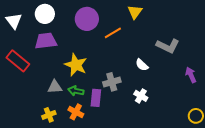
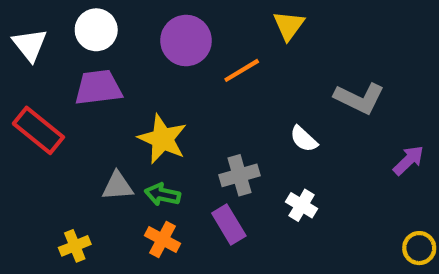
purple arrow: (191, 75) -> (409, 160), turned 70
purple rectangle: (96, 98) -> (229, 225), moved, turned -36
yellow cross: (49, 115) -> (75, 246), moved

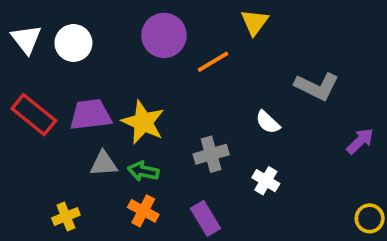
white circle: (96, 30) -> (73, 43), moved
purple trapezoid: (98, 88) -> (90, 115), moved
purple rectangle: (229, 225) -> (205, 218), moved

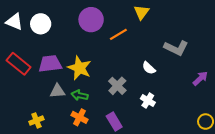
white triangle: (26, 39) -> (14, 22), turned -30
gray cross: (211, 154) -> (117, 86), turned -30

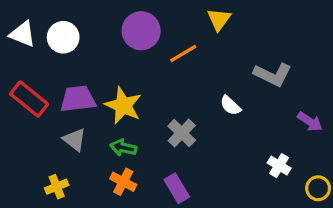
purple arrow: (200, 78) -> (310, 122), turned 77
gray triangle: (57, 91) -> (75, 140), moved, turned 42
white cross: (148, 101) -> (279, 166), moved

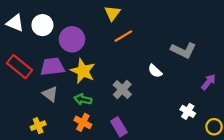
yellow triangle: (219, 19) -> (112, 13), moved
purple circle: (141, 31) -> (72, 39), moved
purple arrow: (310, 122) -> (209, 82), turned -84

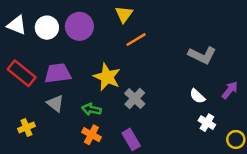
purple circle: (72, 39) -> (79, 26), moved
yellow star: (83, 71) -> (107, 77), moved
white semicircle: (155, 71) -> (197, 96), moved
yellow cross: (38, 126) -> (26, 127), moved

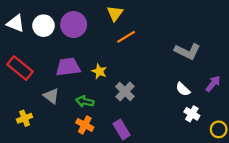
purple trapezoid: (58, 73) -> (68, 67), moved
yellow star: (107, 77) -> (99, 71), size x0.6

